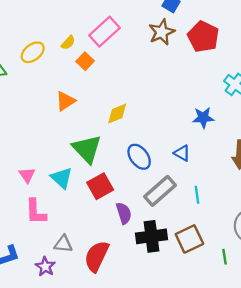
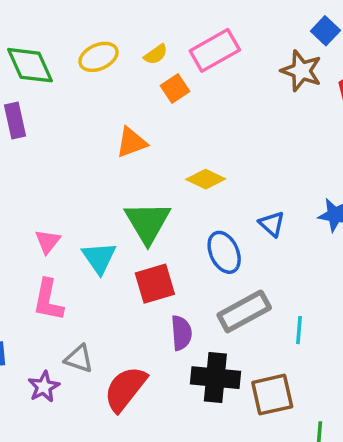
brown star: (162, 32) -> (301, 71), turned 30
yellow diamond: (117, 114) -> (206, 179), turned 35
blue triangle: (182, 153) -> (272, 224), moved

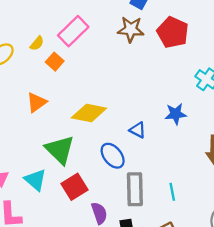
yellow diamond: (206, 179) -> (89, 113), size x1.4
gray rectangle: (244, 311) -> (135, 189), turned -48

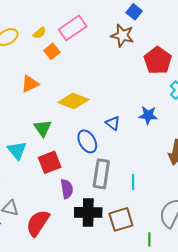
red pentagon: (173, 32) -> (158, 60), moved
green triangle: (60, 150) -> (43, 128), size x0.7

